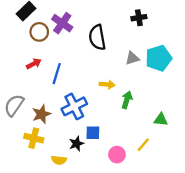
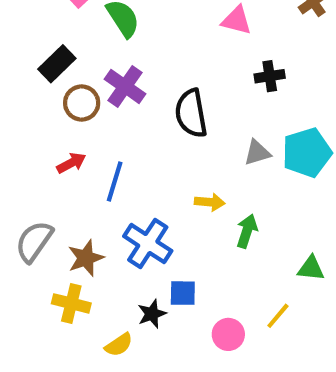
blue cross: (74, 106) -> (148, 244), turned -30
yellow semicircle: (59, 160) -> (119, 345), turned -40

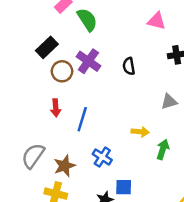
black semicircle: (191, 113) -> (129, 66), moved, size x0.6
red arrow: (71, 163) -> (56, 108), turned 114
blue cross: (148, 244) -> (102, 157), size x0.7

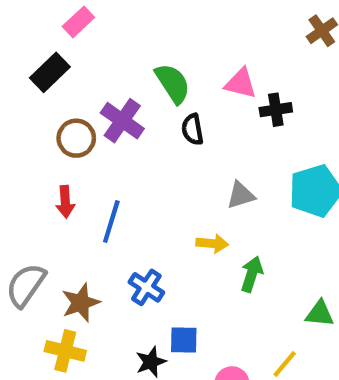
green semicircle: (87, 20) -> (173, 83), moved
pink triangle: (157, 21) -> (241, 83), moved
black rectangle: (47, 47) -> (50, 72), moved
gray triangle: (169, 102) -> (241, 195), moved

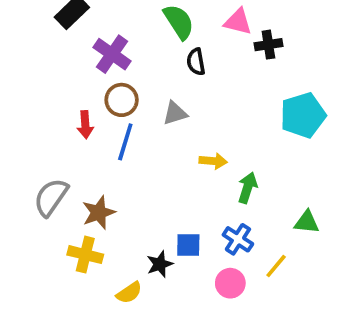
purple cross: (122, 121) -> (112, 54), moved
brown circle: (76, 138) -> (122, 100), moved
gray triangle: (241, 195) -> (175, 113), moved
blue cross: (146, 287) -> (238, 239), moved

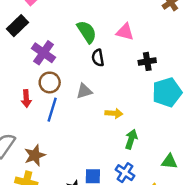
black cross: (268, 45) -> (147, 61), moved
yellow arrow: (213, 161) -> (114, 113), moved

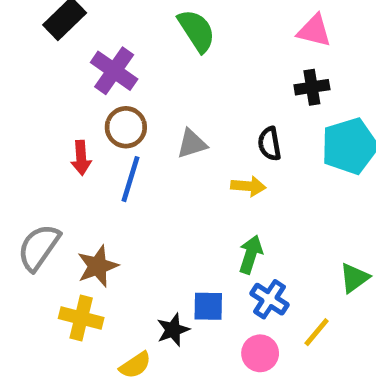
pink triangle: (125, 32) -> (314, 31), moved
black semicircle: (98, 58) -> (269, 144), moved
green arrow: (131, 139) -> (251, 254), moved
green triangle: (169, 161) -> (354, 278), turned -42

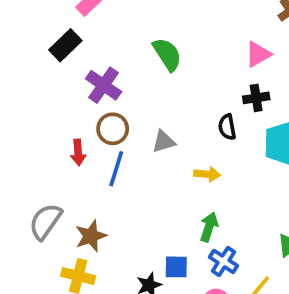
pink triangle: (314, 31) -> (258, 54), turned -44
black semicircle: (269, 144) -> (227, 127), moved

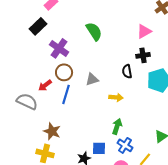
red arrow: (78, 152) -> (45, 85), turned 56
gray semicircle: (45, 221) -> (27, 101), moved, turned 80
brown star: (91, 236) -> (52, 131), turned -30

